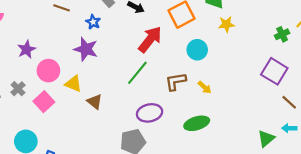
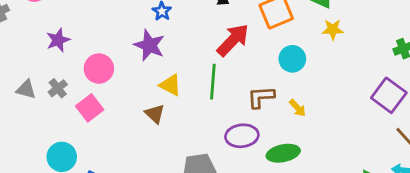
purple star: (26, 49) -> (58, 40), moved
green line: (137, 73) -> (213, 82), turned -40
yellow triangle: (73, 84) -> (170, 85), moved
purple ellipse: (150, 113) -> (242, 136), moved

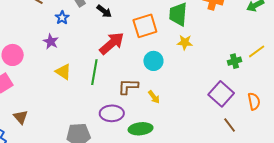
purple star: (149, 45) -> (51, 42), size x0.7
brown triangle: (155, 114) -> (21, 117), moved

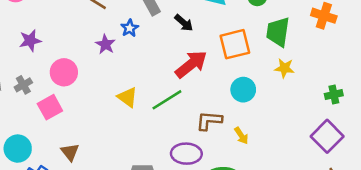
purple star: (51, 42) -> (105, 44), moved
green cross: (234, 61) -> (334, 95), moved
green line: (94, 72) -> (167, 100), turned 45

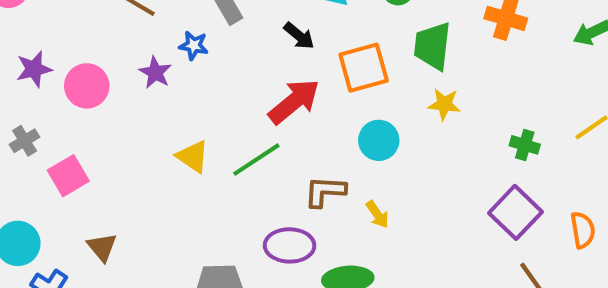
black arrow: (184, 23) -> (299, 36), moved
blue star: (130, 28) -> (194, 45), turned -30
pink circle: (64, 72) -> (87, 86), moved
green cross: (334, 95) -> (525, 145), turned 30

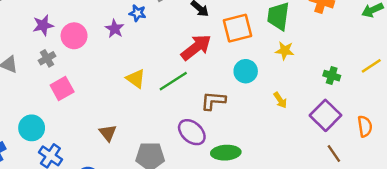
gray cross: (25, 141) -> (47, 58), moved
yellow arrow: (377, 214) -> (280, 100), moved
purple ellipse: (290, 245) -> (192, 132), turned 40
brown triangle: (102, 247) -> (108, 133), moved

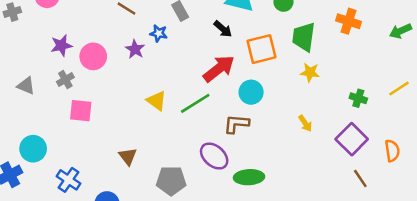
cyan circle: (246, 71) -> (251, 92), moved
pink square: (62, 89) -> (81, 111), turned 35
cyan circle: (32, 128) -> (33, 149), moved

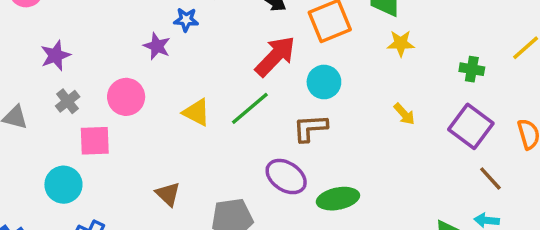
pink circle: (93, 56) -> (126, 97), moved
cyan circle: (33, 149) -> (63, 185), moved

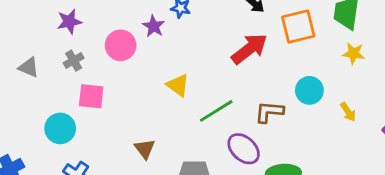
cyan circle: (324, 82) -> (309, 90), moved
pink circle: (126, 97) -> (121, 45), moved
green line: (250, 108) -> (216, 111), moved

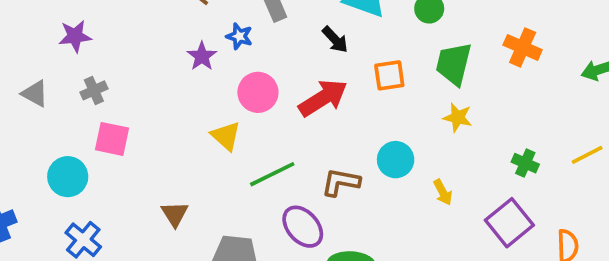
purple star: (69, 22) -> (75, 36), moved
orange square: (298, 27) -> (389, 75), size x0.7
pink circle: (121, 45) -> (258, 92), moved

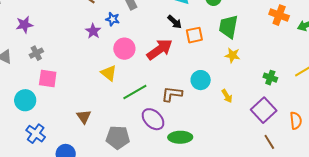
black arrow: (335, 40) -> (175, 22), moved
orange cross: (523, 47) -> (279, 15), moved

